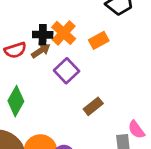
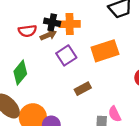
orange cross: (64, 33) -> (70, 24), turned 36
orange rectangle: (99, 40) -> (105, 51), moved, size x1.6

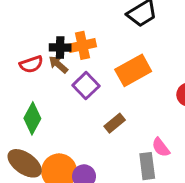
brown arrow: (48, 35) -> (58, 64), turned -105

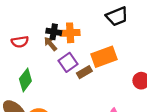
red semicircle: (31, 64) -> (20, 42), moved
brown rectangle: (115, 123) -> (84, 72), moved

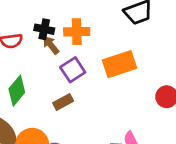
black cross: (54, 32) -> (44, 29), moved
brown rectangle: (84, 72) -> (63, 102), moved

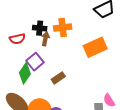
brown arrow: (51, 45) -> (45, 39), turned 56
purple square: (73, 70) -> (35, 62), moved

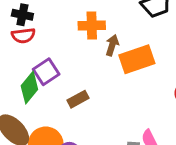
black cross: (40, 28) -> (22, 15), moved
brown arrow: (45, 39) -> (112, 45), moved

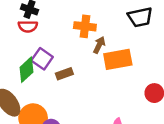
purple square: (46, 72) -> (42, 59), turned -30
brown rectangle: (78, 99) -> (64, 74), moved

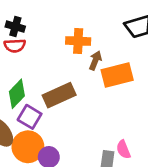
purple square: (42, 59) -> (30, 117), moved
brown rectangle: (64, 74) -> (59, 95), size x1.6

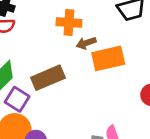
brown arrow: (95, 60) -> (86, 43), turned -132

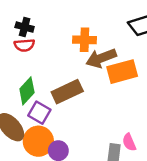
brown arrow: (86, 43) -> (101, 58), size x1.6

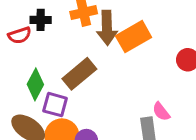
black cross: (25, 27) -> (41, 20), moved
brown arrow: (101, 58) -> (107, 28), turned -56

